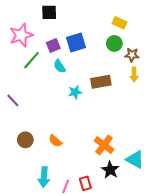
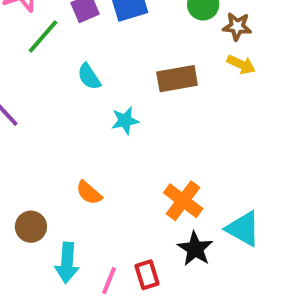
cyan semicircle: (59, 66) -> (89, 77), moved
yellow arrow: (134, 75) -> (241, 65), turned -64
cyan star: (75, 92) -> (125, 121), moved
brown circle: (25, 140) -> (31, 227), moved

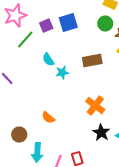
cyan star: (125, 121) -> (62, 73), moved
orange cross: (183, 201) -> (95, 106), moved
black star: (195, 249) -> (101, 133), moved

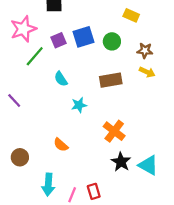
green circle: (105, 24) -> (112, 41), moved
cyan star: (62, 73) -> (79, 105), moved
brown circle: (19, 135) -> (20, 157), moved

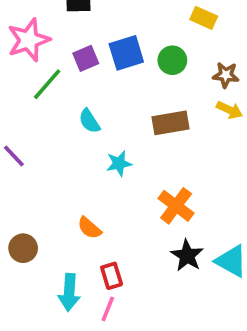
red rectangle: (94, 191) -> (112, 276), moved

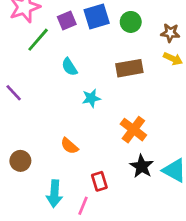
red rectangle: (112, 276) -> (99, 181), moved

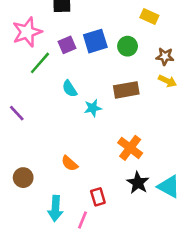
cyan star: (91, 98) -> (93, 108), moved

